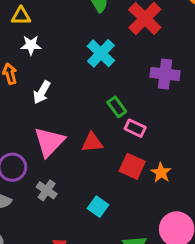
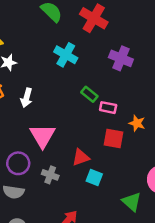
purple cross: (165, 74) -> (121, 58), turned 30
red triangle: (92, 142) -> (81, 157), moved
orange star: (161, 173) -> (137, 123), moved

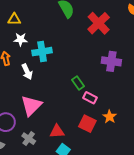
cyan cross: (66, 55) -> (42, 52), moved, turned 36
purple cross: (121, 58) -> (111, 61), turned -30
white arrow: (26, 98) -> (27, 72), turned -56

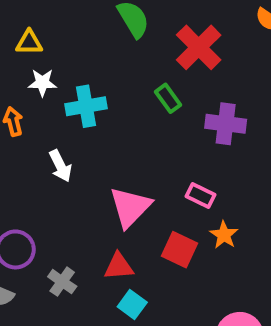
white arrow: (27, 72) -> (60, 166), moved
green rectangle: (78, 83) -> (168, 98), moved
pink rectangle: (90, 98) -> (200, 196), moved
pink triangle: (31, 106) -> (130, 207), moved

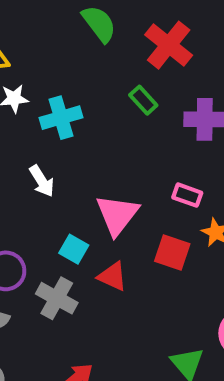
red triangle: (119, 266) -> (112, 276), turned 36
gray cross: (62, 282) -> (57, 298), size x1.4
cyan square: (132, 304) -> (74, 249), moved

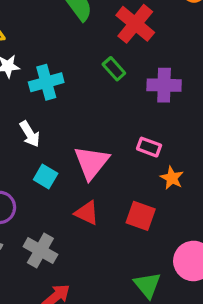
cyan square: (74, 249) -> (46, 177), moved
red square: (172, 252) -> (141, 216), moved
gray cross: (57, 298) -> (40, 250), moved

